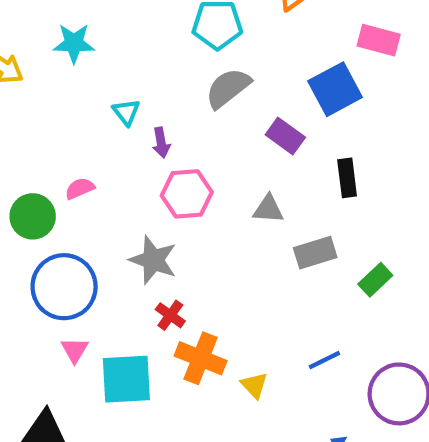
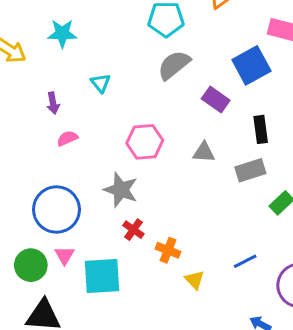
purple arrow: (161, 143) -> (53, 103), moved
green circle: (33, 216) -> (31, 265), moved
gray rectangle: (315, 253) -> (250, 170), moved
orange cross: (201, 358) -> (168, 250), moved, size x0.7

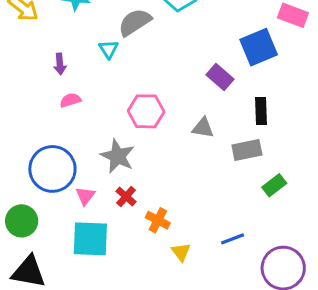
gray semicircle: (174, 65) -> (135, 22), moved
pink triangle: (64, 255) -> (85, 196), moved

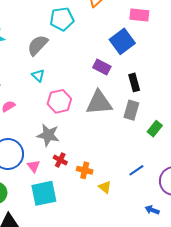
cyan triangle: (109, 49) -> (38, 76), moved
gray triangle: (203, 128) -> (99, 103), size x1.8
gray rectangle: (247, 150) -> (131, 110), turned -48

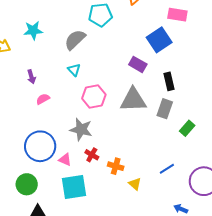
pink triangle: (34, 166) -> (65, 160), turned -32

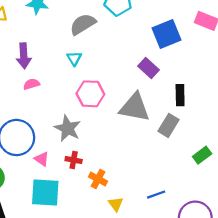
blue square: (159, 40) -> (166, 34), moved
purple arrow: (31, 77) -> (24, 56), size x1.5
green rectangle: (187, 128) -> (202, 155), moved
red cross: (92, 155) -> (74, 160), turned -32

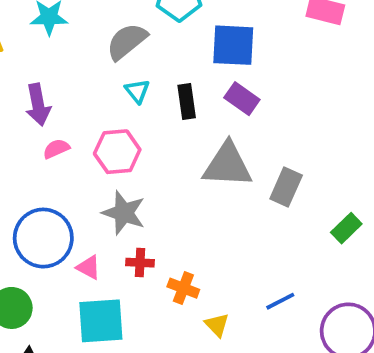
blue square: (166, 34) -> (233, 45), moved, turned 32
cyan triangle: (74, 58) -> (137, 91), moved
pink hexagon: (90, 94) -> (117, 152), moved
black rectangle: (180, 95) -> (187, 101), moved

